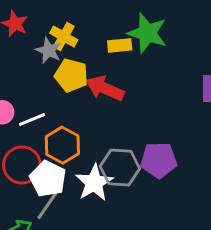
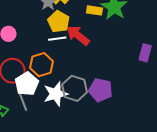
white line: (32, 120) -> (57, 39), moved
gray line: (48, 205) -> (22, 100), turned -70

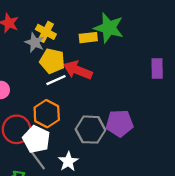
white star: (56, 94) -> (68, 161), moved, size x0.7

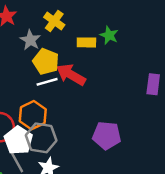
green star: (109, 28) -> (109, 35), size x0.6
yellow cross: (46, 32) -> (54, 21), moved
gray hexagon: (90, 130) -> (41, 138), moved

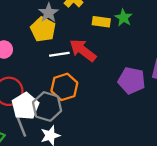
yellow pentagon: (46, 62) -> (43, 29), moved
orange hexagon: (33, 115) -> (64, 87), moved
purple pentagon: (107, 135) -> (132, 81), moved

